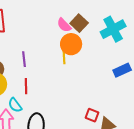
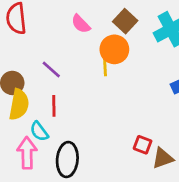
pink semicircle: (64, 25) -> (81, 24), moved
purple line: (24, 59) -> (51, 70), turned -42

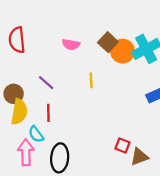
pink semicircle: (81, 24) -> (71, 44), turned -36
orange circle: (114, 49) -> (123, 51), moved

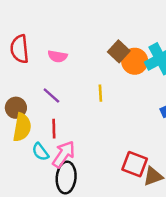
pink semicircle: (71, 44) -> (58, 56), moved
red square: (123, 145) -> (135, 164), size x1.5
pink arrow: (26, 152) -> (64, 154), moved, turned 35

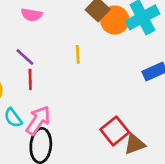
red line: (54, 129) -> (30, 79), moved
red square: (135, 164) -> (115, 131), turned 30

